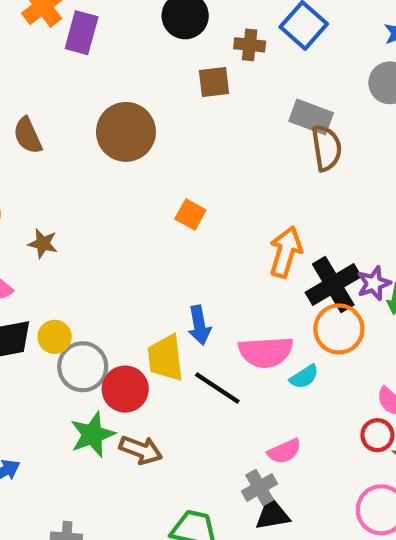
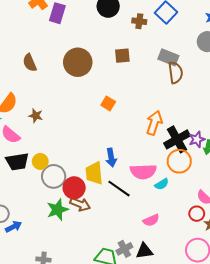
brown square: (214, 82) -> (122, 56), moved
brown arrow: (141, 450) -> (80, 204), moved
gray cross: (260, 487) -> (124, 249), moved

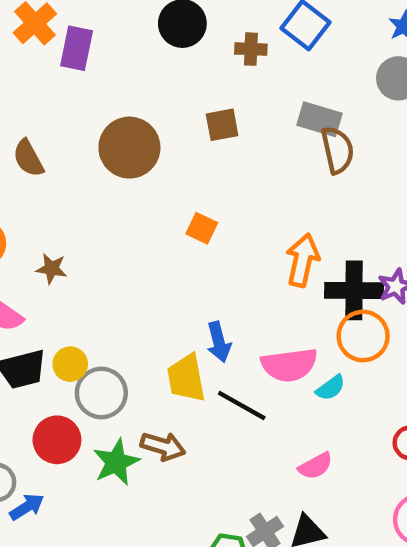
black cross: (177, 139) -> (354, 290), turned 35
red circle: (74, 188) -> (57, 440), moved

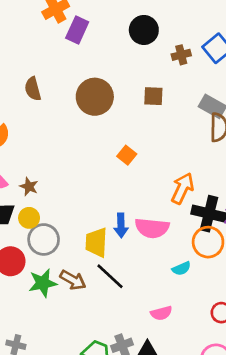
brown cross: (251, 49) -> (181, 55), turned -30
brown star: (51, 269) -> (29, 187), moved
pink semicircle: (289, 365) -> (152, 228), moved
black line: (242, 406) -> (110, 276), moved

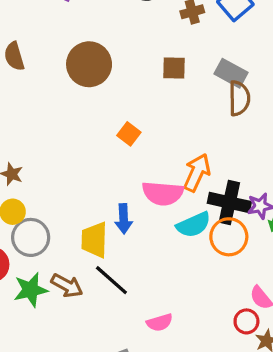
brown square: (153, 96) -> (174, 68), moved
pink semicircle: (152, 228) -> (163, 193), moved
cyan semicircle: (181, 269) -> (194, 225), moved, size x1.5
pink semicircle: (161, 313) -> (160, 323), moved

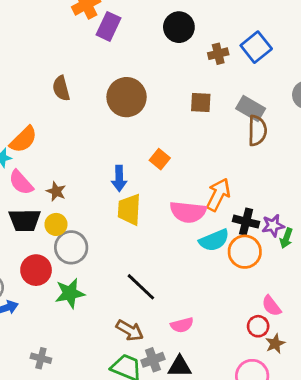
black cross: (229, 202) -> (246, 222), size x0.7
blue arrow: (124, 219) -> (119, 178), moved
yellow trapezoid: (94, 240) -> (129, 210), moved
brown arrow: (67, 286) -> (130, 330), moved

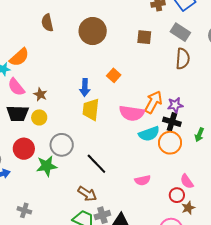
gray rectangle: (251, 108) -> (180, 32), moved
purple star: (273, 225) -> (175, 105), moved
gray circle: (71, 247) -> (62, 145), moved
pink semicircle: (182, 325) -> (143, 180), moved

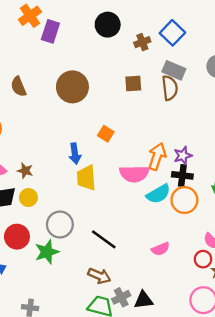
brown semicircle: (183, 59) -> (170, 88), moved

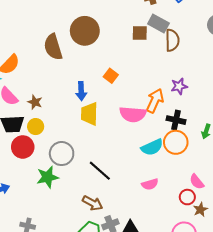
gray rectangle: (174, 70) -> (158, 24), moved
brown semicircle: (18, 87) -> (53, 47), moved, size x1.4
purple star: (183, 156) -> (179, 86), moved
cyan semicircle: (158, 194) -> (152, 147), moved
red circle: (17, 237) -> (23, 147), moved

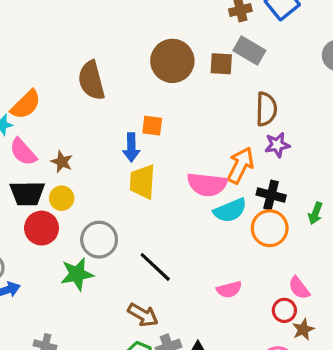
brown circle: (85, 31) -> (172, 61), moved
brown semicircle: (172, 40) -> (266, 109), moved
orange square: (111, 76) -> (152, 126), moved, turned -32
cyan semicircle: (152, 147) -> (230, 210), moved

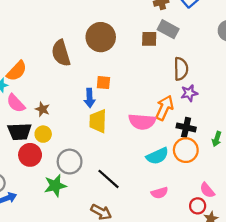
brown circle: (172, 61) -> (101, 37), moved
cyan semicircle: (230, 210) -> (157, 156), moved

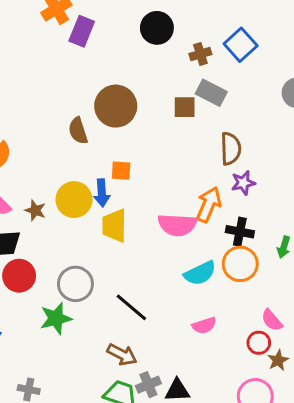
brown semicircle: (61, 53) -> (78, 131), moved, size x0.7
yellow circle: (43, 134) -> (74, 200), moved, size x1.5

